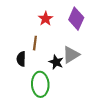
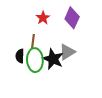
black star: (56, 62) -> (53, 59), size x1.5
green ellipse: (40, 84) -> (35, 60), moved

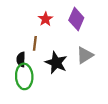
gray triangle: (67, 52) -> (85, 55), moved
green ellipse: (35, 60) -> (24, 76), moved

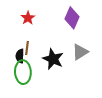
red star: (45, 19) -> (28, 18), moved
brown line: (35, 43) -> (27, 48), moved

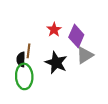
red star: (28, 18) -> (54, 30), moved
purple diamond: (72, 18) -> (76, 36), moved

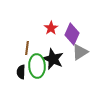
black semicircle: (21, 59) -> (21, 72), moved
green ellipse: (24, 76) -> (37, 66), moved

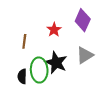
purple diamond: (72, 34) -> (83, 20), moved
brown line: (27, 48) -> (24, 41), moved

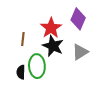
red star: (54, 30) -> (51, 28), size x1.5
black star: (56, 63) -> (53, 46), moved

